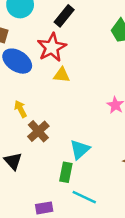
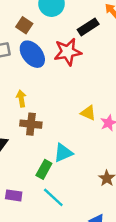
yellow triangle: (62, 75) -> (88, 113), moved
brown cross: (38, 131) -> (31, 124), turned 30

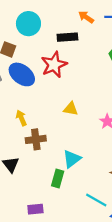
black rectangle: (88, 27) -> (67, 37), turned 42
yellow triangle: (88, 113) -> (71, 109), moved
cyan line: (53, 197) -> (96, 200), moved

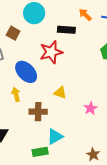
blue ellipse: (22, 74) -> (26, 72), moved
brown cross: (36, 139) -> (38, 112), moved
green rectangle: (58, 178) -> (40, 152), turned 56

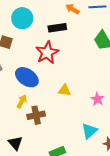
yellow arrow: (16, 94) -> (22, 101), turned 56
brown cross: (38, 112) -> (36, 115), moved
cyan triangle: (55, 137) -> (89, 131), moved

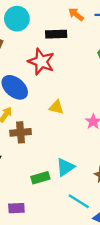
red star: (47, 53) -> (41, 62), turned -30
cyan triangle: (89, 131) -> (65, 167), moved

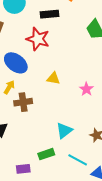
green rectangle: (40, 178) -> (46, 154), moved

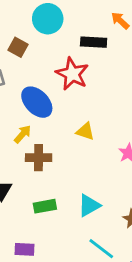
green rectangle: (46, 154) -> (45, 206), moved

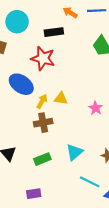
yellow arrow: (23, 134) -> (42, 101), moved
brown cross: (39, 158) -> (43, 123), moved

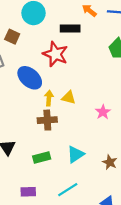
yellow arrow: (42, 101) -> (49, 98), turned -32
cyan line: (90, 182) -> (68, 190), moved, turned -66

